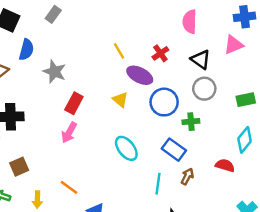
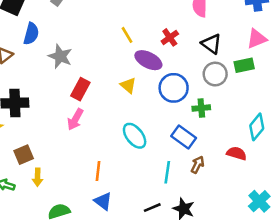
pink triangle: (234, 45) -> (257, 39), moved
green rectangle: (246, 100) -> (244, 65), moved
orange line: (69, 187) -> (98, 171), moved, turned 60
yellow arrow: (37, 200) -> (38, 177), moved

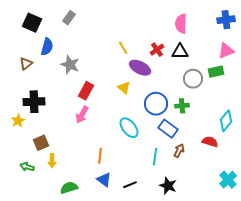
black triangle: (211, 44) -> (180, 52), moved, turned -36
blue circle: (174, 88) -> (156, 104), moved
black line: (152, 208) -> (130, 185), moved

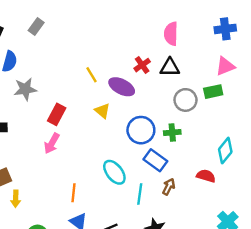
yellow line: (123, 48) -> (92, 75), moved
gray star: (70, 65) -> (25, 89), moved, turned -30
cyan ellipse: (129, 128) -> (114, 172), moved

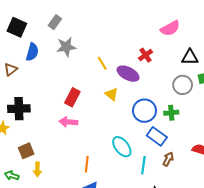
pink semicircle: (171, 34) -> (170, 28), turned -120
black triangle: (170, 67) -> (190, 57), moved
gray star: (25, 89) -> (66, 47), moved
pink arrow: (52, 143) -> (68, 122), turned 66

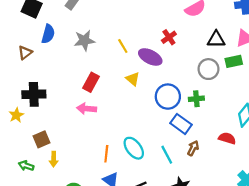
gray star: (66, 47) -> (84, 41), moved
cyan ellipse: (122, 147) -> (134, 148), moved
cyan line: (143, 165) -> (167, 155), turned -36

